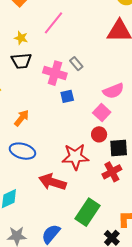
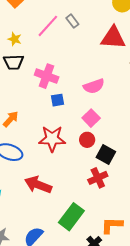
gray rectangle: (76, 64) -> (72, 21), moved
pink semicircle: (113, 91) -> (94, 86), moved
black square: (119, 148) -> (106, 154), turned 30
red star: (75, 157) -> (52, 139), moved

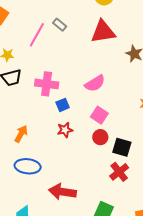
red star: (52, 139) -> (65, 130), moved, size x0.6

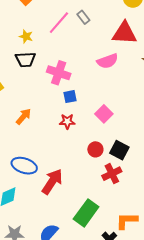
pink semicircle: (95, 83) -> (107, 61), moved
red circle: (100, 137) -> (95, 149), moved
blue ellipse: (28, 166) -> (24, 166), moved
red arrow: (62, 192) -> (52, 182), turned 104

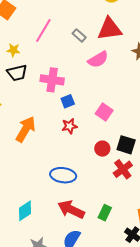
gray rectangle: (83, 17) -> (79, 35), moved
orange arrow: (24, 116) -> (26, 129), size x1.5
blue ellipse: (24, 166) -> (63, 175), moved
red arrow: (52, 182) -> (71, 210), moved, turned -88
green rectangle: (86, 213) -> (105, 213), size x0.6

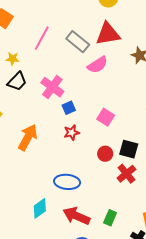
gray rectangle: (79, 35) -> (78, 42), size x1.6
black trapezoid: (17, 73) -> (17, 81), turned -30
pink cross: (52, 80) -> (52, 87), turned 30
cyan diamond: (25, 211) -> (40, 208), moved

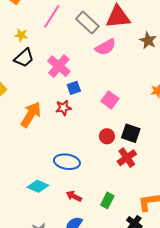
red star: (72, 133) -> (63, 108), moved
cyan diamond: (40, 208) -> (38, 186), turned 55
red arrow: (76, 216) -> (74, 196), size x0.6

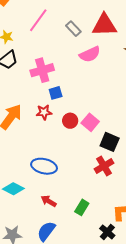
gray rectangle: (87, 23) -> (73, 29), size x0.7
pink cross: (59, 66) -> (42, 70), turned 30
pink square: (110, 100) -> (90, 122), moved
red circle: (107, 136) -> (70, 121), moved

